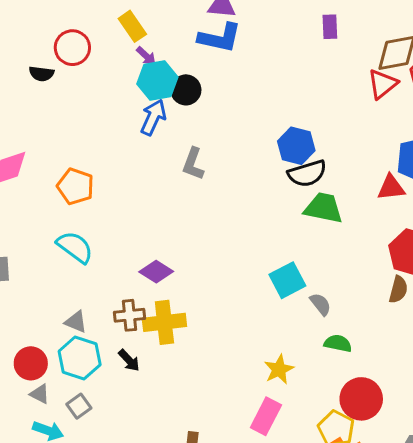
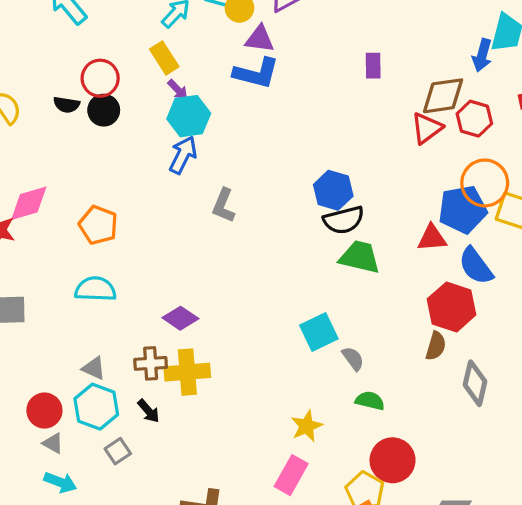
black circle: (186, 90) -> (104, 110), moved
cyan semicircle: (75, 247) -> (95, 289), turned -36
gray square: (79, 406) -> (118, 451), moved

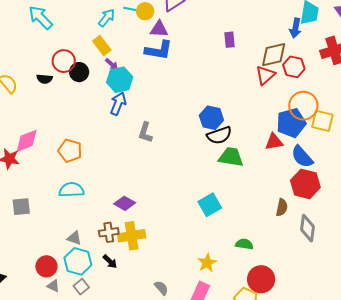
black circle: (104, 110) -> (79, 72), moved
red hexagon: (452, 307) -> (305, 184), moved
gray semicircle: (353, 359) -> (161, 288), moved
gray square: (118, 451) -> (81, 287), moved

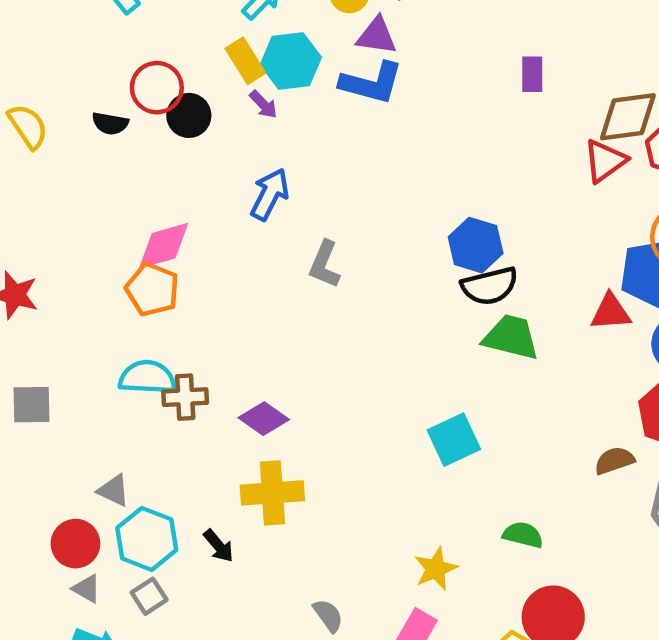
cyan hexagon: (120, 80) -> (291, 61), moved
pink diamond: (27, 141) -> (164, 246), moved
brown semicircle: (282, 207) -> (614, 461), turned -126
brown cross: (109, 232) -> (185, 397), moved
gray triangle: (74, 238) -> (114, 490), moved

